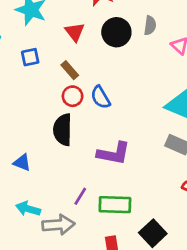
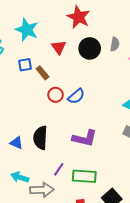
brown rectangle: (70, 70) -> (42, 73), moved
blue semicircle: (100, 97) -> (76, 96), turned -102
black semicircle: (63, 130) -> (40, 138), moved

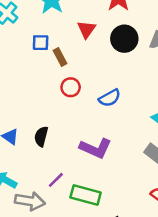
blue semicircle: (76, 96) -> (110, 98), moved
black semicircle: (40, 138) -> (41, 136), size x0.7

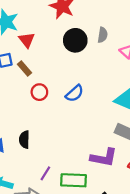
red triangle: (86, 29) -> (27, 40), moved
purple L-shape: (96, 148) -> (104, 158), moved

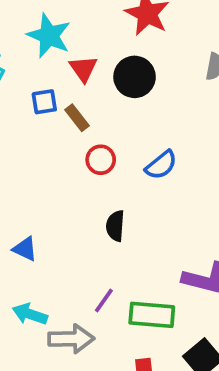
black circle: (75, 40) -> (135, 77), moved
black semicircle: (24, 140) -> (115, 226), moved

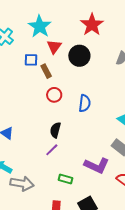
blue semicircle: (161, 165) -> (85, 103), turned -54
purple line: (104, 301) -> (52, 150), moved
green rectangle: (152, 315) -> (66, 179), size x0.6

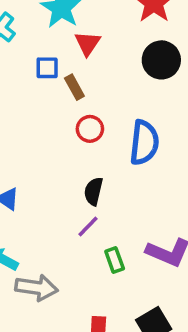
black circle: (79, 56) -> (161, 60), moved
blue semicircle: (85, 103) -> (144, 143), size x1.4
green rectangle: (66, 179) -> (115, 260), moved, turned 56

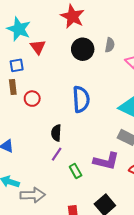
brown rectangle: (74, 87) -> (13, 87), moved, turned 32
red circle: (90, 129) -> (32, 99), moved

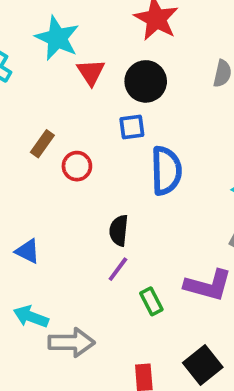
black circle: (83, 49) -> (146, 81), moved
blue square: (17, 65) -> (132, 127), moved
brown rectangle: (13, 87) -> (42, 144), turned 40

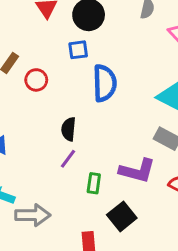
green rectangle: (151, 301) -> (94, 183), turned 36
black square: (203, 365) -> (122, 216), moved

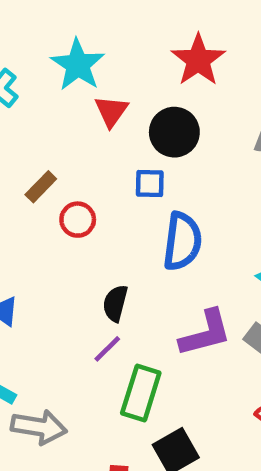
purple L-shape: (137, 171) -> (205, 333), moved, turned -39
green rectangle: (94, 183) -> (141, 393), size x1.6

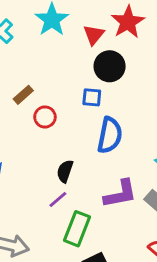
red triangle: (111, 111) -> (94, 35), moved

